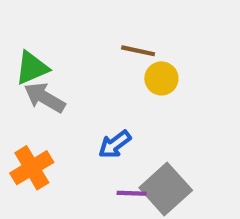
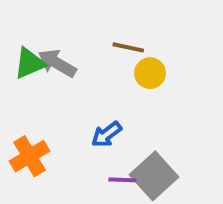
gray arrow: (45, 98) -> (57, 63), moved

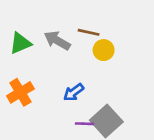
gray arrow: (57, 63) -> (57, 41), moved
orange cross: (29, 156) -> (20, 92), moved

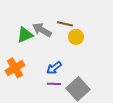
green triangle: (20, 43) -> (25, 35), moved
purple line: (84, 124) -> (54, 84), moved

